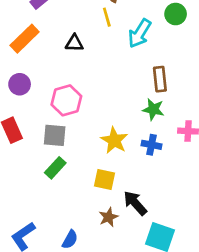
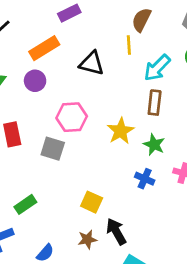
black triangle: (74, 43) -> (92, 63), size x1.4
brown rectangle: (160, 79) -> (155, 103), moved
purple circle: (20, 84) -> (35, 81), moved
yellow star: (114, 140) -> (121, 131), moved
green rectangle: (55, 168) -> (25, 204), moved

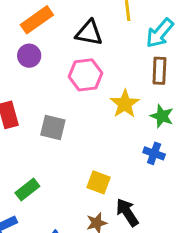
pink hexagon: (72, 117) -> (85, 75), moved

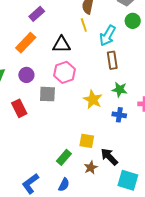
purple circle: (29, 56) -> (26, 75), moved
yellow star: (125, 104) -> (93, 100), moved
gray square: (53, 128) -> (47, 94), moved
green rectangle: (27, 190) -> (64, 157), moved

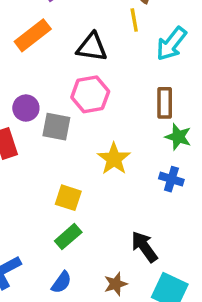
brown rectangle: (112, 60) -> (165, 103), moved
purple circle: (26, 75) -> (26, 108), moved
yellow star: (93, 100) -> (114, 159), moved
yellow square: (87, 141) -> (68, 198), moved
brown star: (91, 168) -> (116, 284), moved

